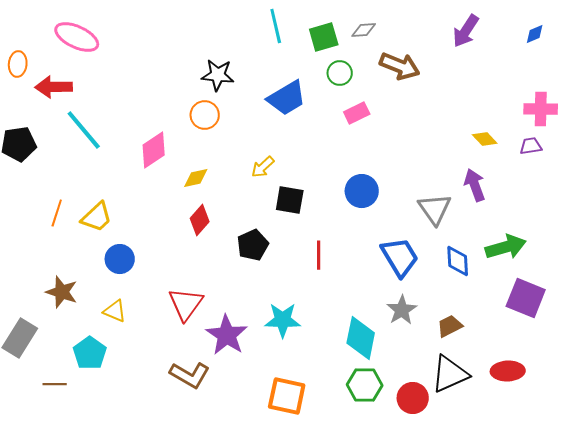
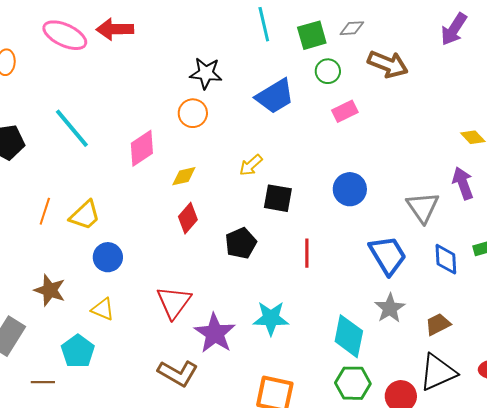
red arrow: (54, 87) -> (115, 29), moved

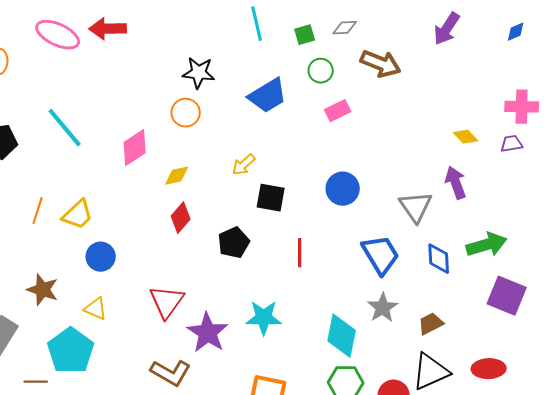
green square: (312, 35) -> (305, 35), size x0.7
cyan pentagon: (78, 351) -> (71, 351), size x1.4

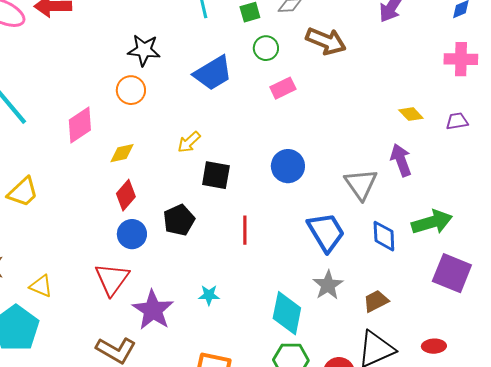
pink cross: (522, 107) -> (461, 59), moved
blue circle: (101, 257) -> (132, 234), moved
cyan star: (264, 318) -> (209, 295), size x0.6
red ellipse: (489, 369) -> (434, 346), size x0.7

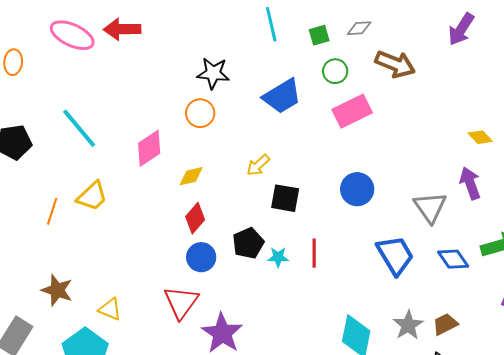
pink rectangle: (283, 88) -> (352, 111), size x1.5
yellow trapezoid: (23, 192) -> (92, 196), moved
blue diamond: (384, 236) -> (453, 259), turned -32
gray star: (328, 285) -> (408, 325), moved
cyan star: (209, 295) -> (278, 257), moved

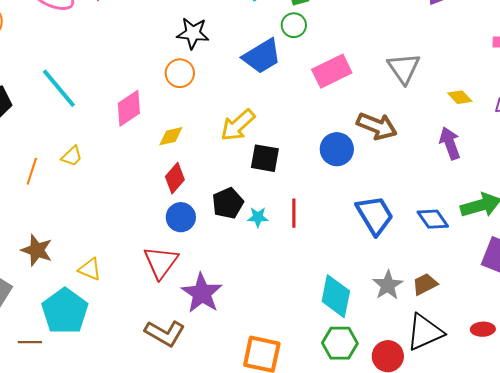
brown arrow: (395, 64) -> (377, 126), moved
green circle: (335, 71) -> (294, 25), moved
yellow arrow: (258, 165) -> (238, 125), size x1.5
yellow trapezoid: (92, 196) -> (72, 156), size x0.7
gray triangle: (430, 207) -> (404, 68), moved

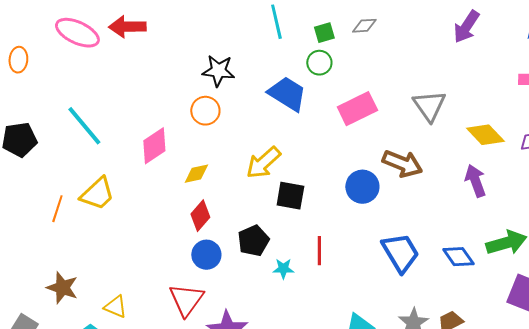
blue trapezoid: (262, 56) -> (287, 94), turned -117
yellow diamond: (460, 97) -> (485, 135), size x1.5
yellow trapezoid: (72, 156) -> (97, 194), size x1.6
cyan star: (258, 217) -> (283, 269), moved

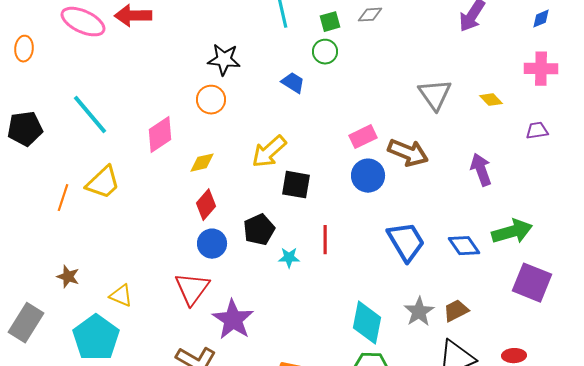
blue trapezoid: (287, 94) -> (293, 83), size x0.6
pink rectangle: (357, 109) -> (363, 137), moved, size x0.7
yellow diamond: (485, 135) -> (491, 100), moved, size x0.6
brown star: (62, 288) -> (68, 277), size x0.7

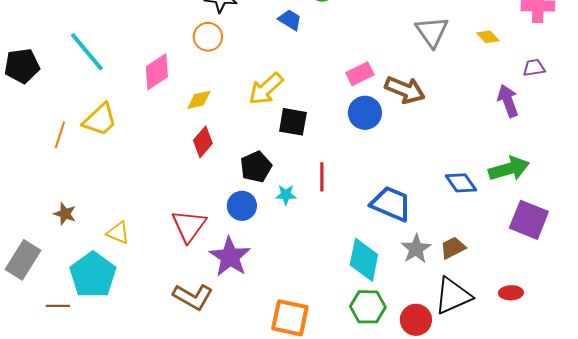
purple arrow: (481, 170) -> (508, 101), moved
blue trapezoid: (406, 242) -> (391, 204), moved, turned -36
blue circle: (212, 244) -> (242, 206), moved

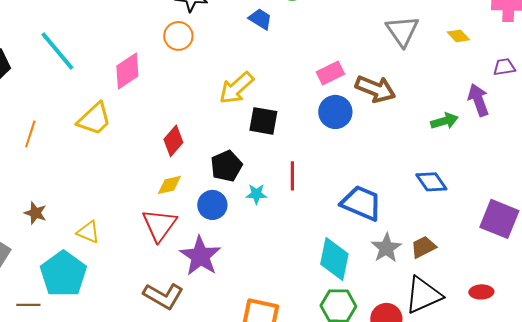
yellow diamond: (199, 100) -> (169, 185), moved
yellow trapezoid: (100, 120) -> (94, 119), moved
green arrow: (509, 169) -> (444, 121), moved, size x0.7

